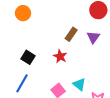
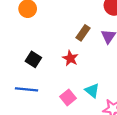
blue line: (22, 83) -> (27, 89), turned 66

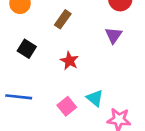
brown rectangle: (83, 33) -> (63, 19), moved
black square: (33, 59) -> (27, 49), moved

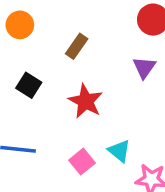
red star: (69, 61) -> (86, 101), size x1.4

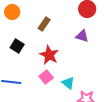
purple triangle: (144, 67) -> (82, 36), turned -48
pink square: (82, 162) -> (46, 77), moved

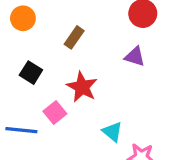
pink square: (46, 77) -> (55, 113), moved

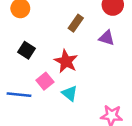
brown rectangle: (74, 37) -> (76, 23), moved
cyan triangle: (112, 132) -> (70, 93), moved

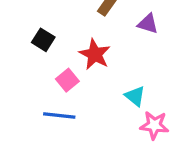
cyan triangle: (70, 93) -> (135, 96), moved
blue line: (19, 95) -> (59, 116), moved

